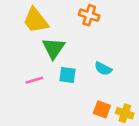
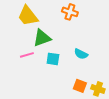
green triangle: (53, 48) -> (42, 38), turned 36
pink line: (34, 80) -> (27, 55), moved

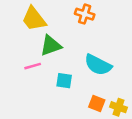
cyan semicircle: (81, 54) -> (98, 65), size x1.6
cyan square: (53, 59) -> (64, 81), moved

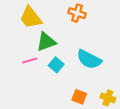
cyan square: (64, 81) -> (56, 65), moved, turned 32
orange square: (97, 104) -> (79, 97), moved

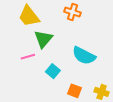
green triangle: (46, 42) -> (43, 39), turned -30
cyan square: (56, 65) -> (53, 71), moved

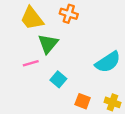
orange cross: (72, 12) -> (69, 14), moved
cyan semicircle: (84, 56) -> (108, 62), moved, turned -60

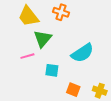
cyan semicircle: (108, 62) -> (82, 53), moved
cyan square: (58, 79) -> (52, 70), turned -32

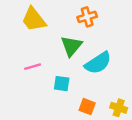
orange cross: (61, 12) -> (87, 17), moved, turned -35
green triangle: (43, 39) -> (71, 46), moved

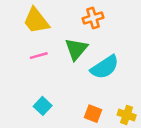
pink line: (33, 67) -> (39, 56), moved
cyan square: (62, 84) -> (43, 106), moved, turned 35

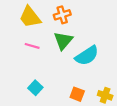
orange cross: (93, 18) -> (62, 15), moved
pink line: (39, 56) -> (32, 46), turned 32

